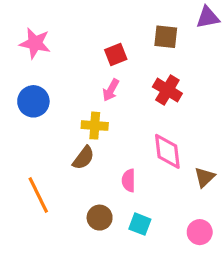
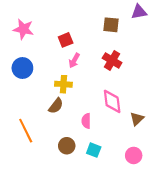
red square: (116, 55) -> (66, 40), moved

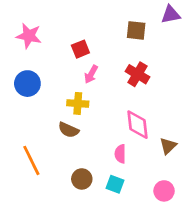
brown semicircle: (56, 106) -> (69, 130), turned 77
pink semicircle: (86, 121) -> (120, 154), moved

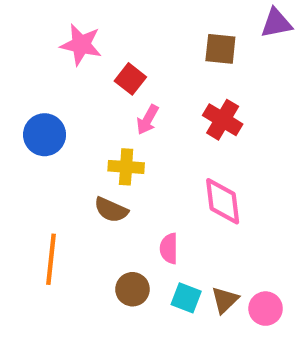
pink star: (29, 36) -> (81, 45), moved
red square: (80, 49) -> (130, 79), turned -30
brown triangle: (168, 146) -> (225, 300), moved
pink semicircle: (120, 154) -> (169, 248), moved
orange line: (31, 160) -> (51, 259), turned 32

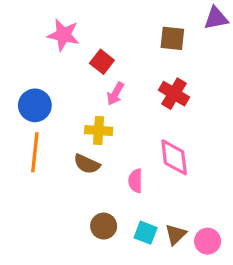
pink semicircle: (169, 248) -> (135, 181), moved
orange line: (51, 259) -> (35, 152), moved

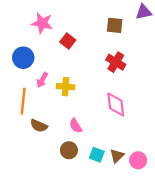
pink arrow: (115, 94) -> (42, 80), moved
blue circle: (35, 105) -> (23, 58), moved
brown semicircle: (87, 164) -> (39, 126), moved
pink semicircle: (135, 181) -> (76, 126), moved, turned -32

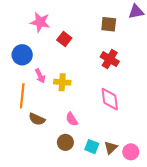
pink arrow: (42, 80) -> (40, 76), turned -56

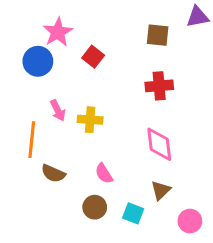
pink star: (40, 22) -> (58, 32), turned 30
blue circle: (22, 55) -> (38, 61), moved
red cross: (110, 59) -> (159, 86), turned -36
brown triangle: (111, 148) -> (161, 190), moved

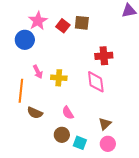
brown square: (158, 35) -> (82, 23), moved
red square: (93, 57) -> (63, 26), moved
pink diamond: (159, 144) -> (96, 82), moved
cyan square: (133, 213) -> (80, 143), moved
pink circle: (190, 221) -> (108, 144), moved

